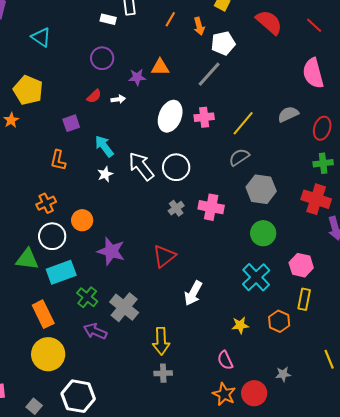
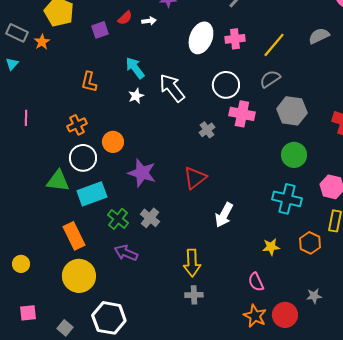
purple square: (71, 123) -> (100, 30), moved
white circle: (176, 167) -> (226, 85), moved
pink cross: (211, 207) -> (242, 114), moved
cyan cross: (256, 277) -> (287, 199), turned -32
gray cross: (124, 307) -> (150, 218), moved, size x0.7

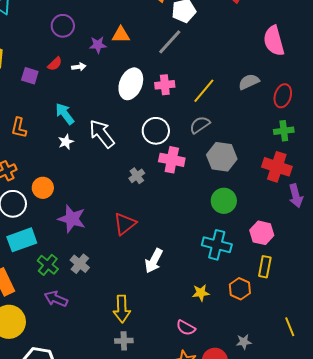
purple square: (100, 30) -> (30, 76), turned 36
pink semicircle: (256, 282) -> (186, 328), turned -36

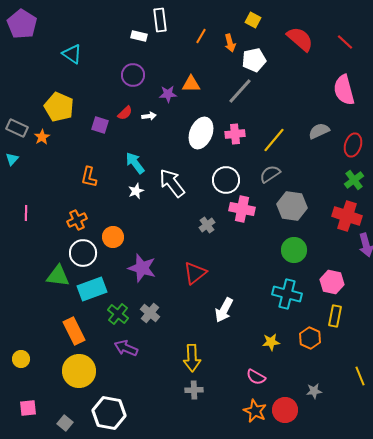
green cross: (284, 131) -> (354, 180), turned -30

